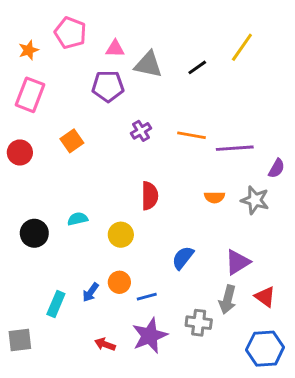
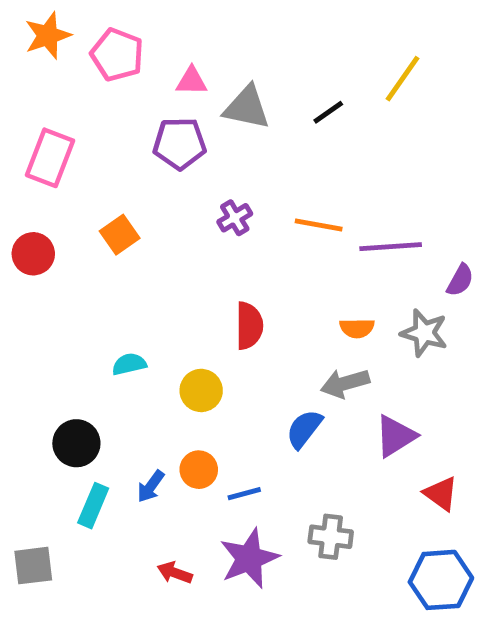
orange star: (29, 50) -> (48, 36), moved, size x1.4
black circle: (34, 233) -> (76, 443), moved
gray arrow: (228, 300) -> (345, 383), moved, turned 60

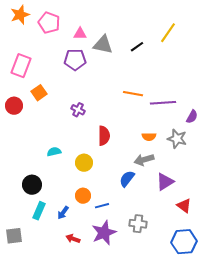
purple cross: (235, 218) -> (78, 110), moved, turned -32
orange square: (120, 235) -> (39, 93), moved
blue arrow: (151, 486) -> (63, 213), moved

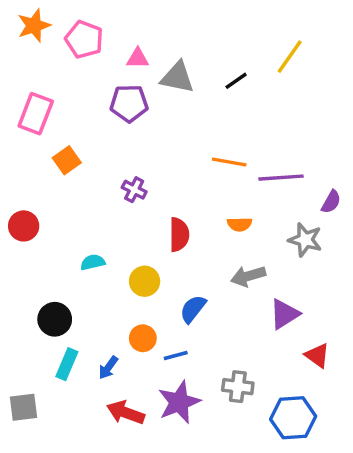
red circle: (14, 106) -> (24, 226), moved
orange semicircle: (149, 137) -> (240, 224), moved
blue semicircle: (127, 179) -> (193, 309), moved
red arrow: (73, 239) -> (126, 413), size x1.5
blue hexagon: (184, 242) -> (293, 418), moved

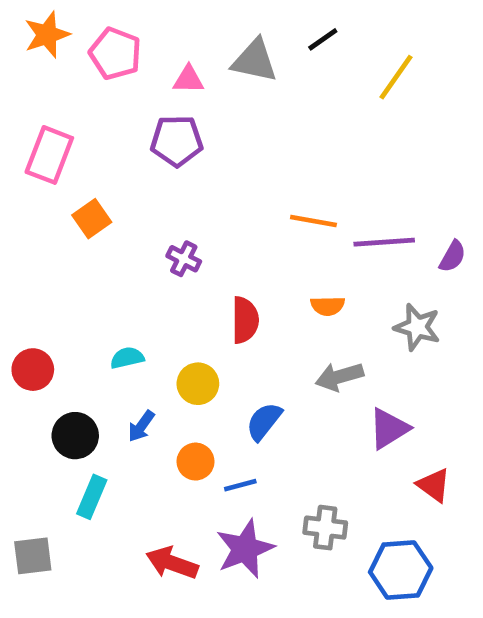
gray triangle: (177, 77) -> (254, 61), moved
black line: (236, 81) -> (323, 39), moved
purple semicircle: (331, 202) -> (453, 256), moved
red circle: (24, 226) -> (33, 370), moved
blue arrow: (108, 368) -> (141, 426), moved

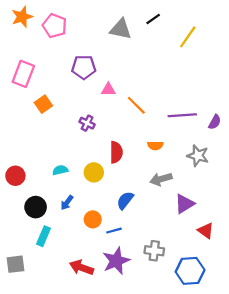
pink triangle: (188, 79) -> (108, 90), moved
orange line: (313, 221) -> (136, 105), moved, turned 35
yellow circle: (198, 384) -> (94, 172), moved

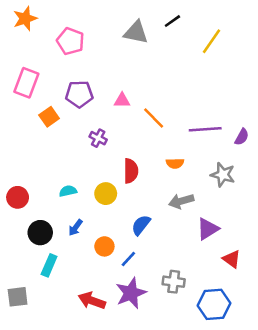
pink pentagon: (55, 26) -> (70, 41), moved
purple pentagon: (84, 67) -> (79, 94), moved
blue line: (114, 231) -> (128, 259), turned -32

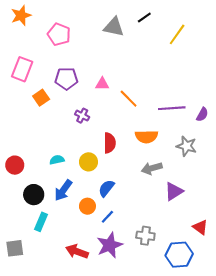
orange semicircle: (175, 163) -> (146, 137), size x1.5
blue semicircle: (141, 225) -> (106, 188), moved
blue arrow: (75, 228) -> (63, 190), size x1.5
red triangle: (232, 259) -> (200, 227), moved

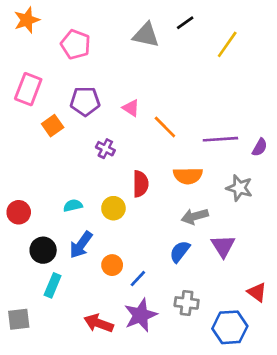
pink triangle: (102, 84) -> (131, 108), turned 32
blue semicircle: (106, 188) -> (180, 252), moved
purple triangle: (174, 191) -> (223, 246), turned -30

